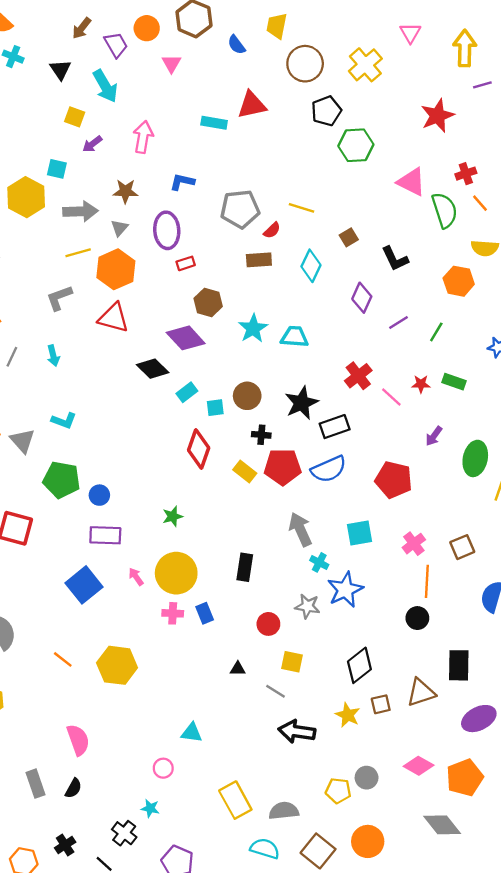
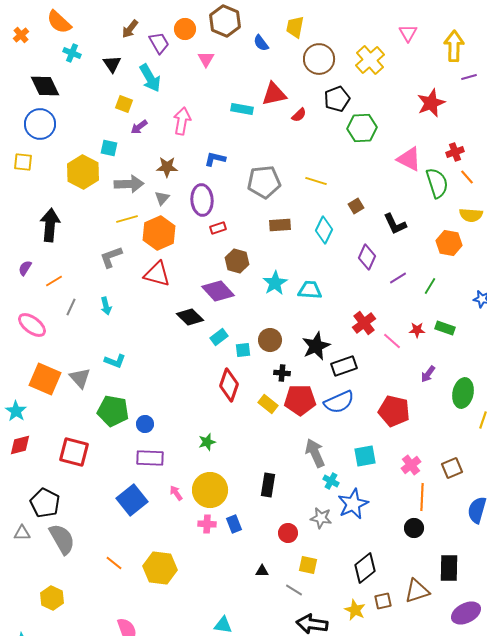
red semicircle: (272, 230) -> (299, 115), moved

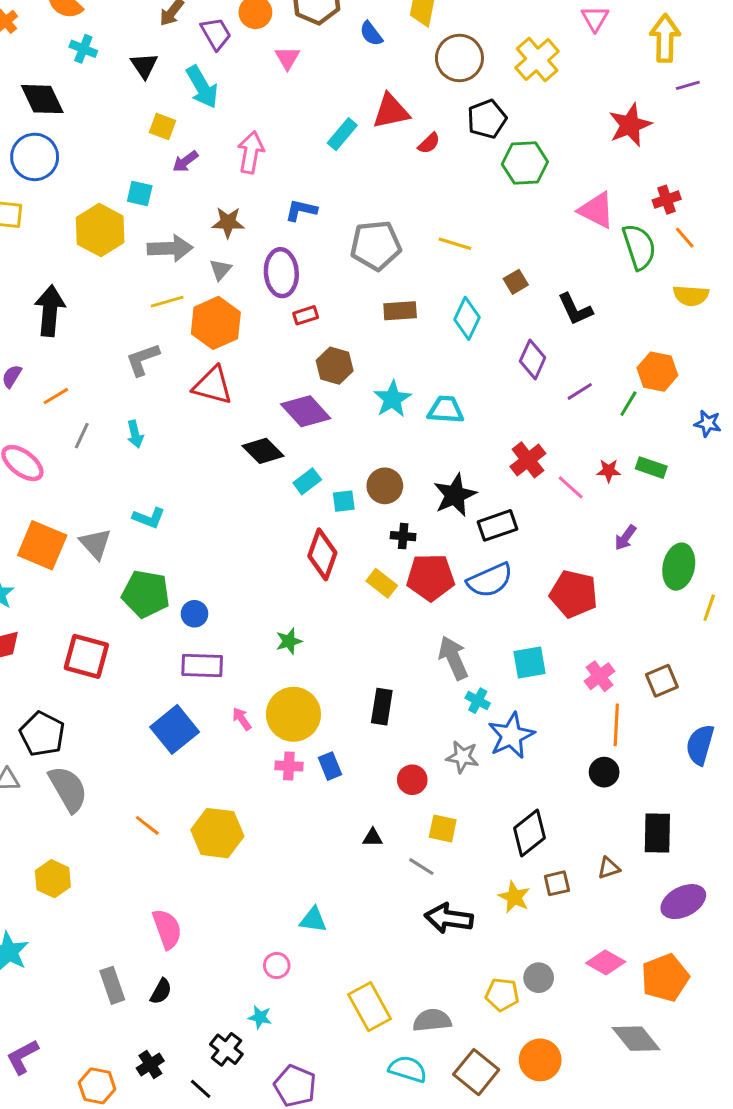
cyan rectangle: (242, 109) -> (342, 134), turned -60
orange hexagon: (449, 243) -> (657, 372), moved
brown triangle: (417, 591) -> (609, 868), size x0.6

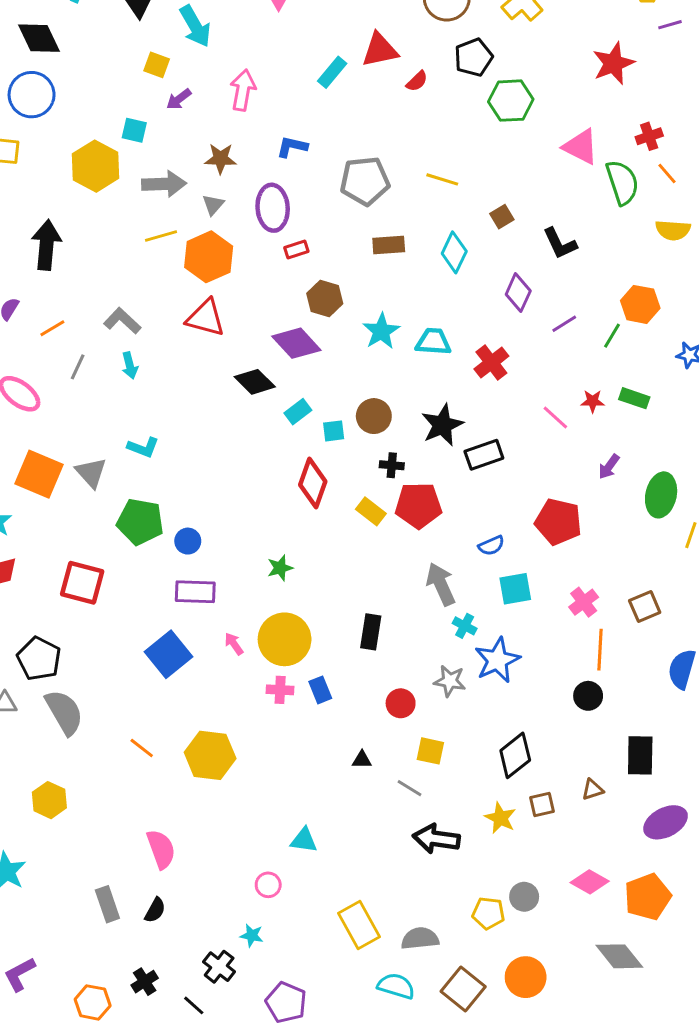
gray L-shape: (143, 359) -> (122, 321), moved, turned 63
red cross: (528, 460) -> (491, 362), moved
blue semicircle: (490, 580) -> (491, 546), moved, size x0.6

